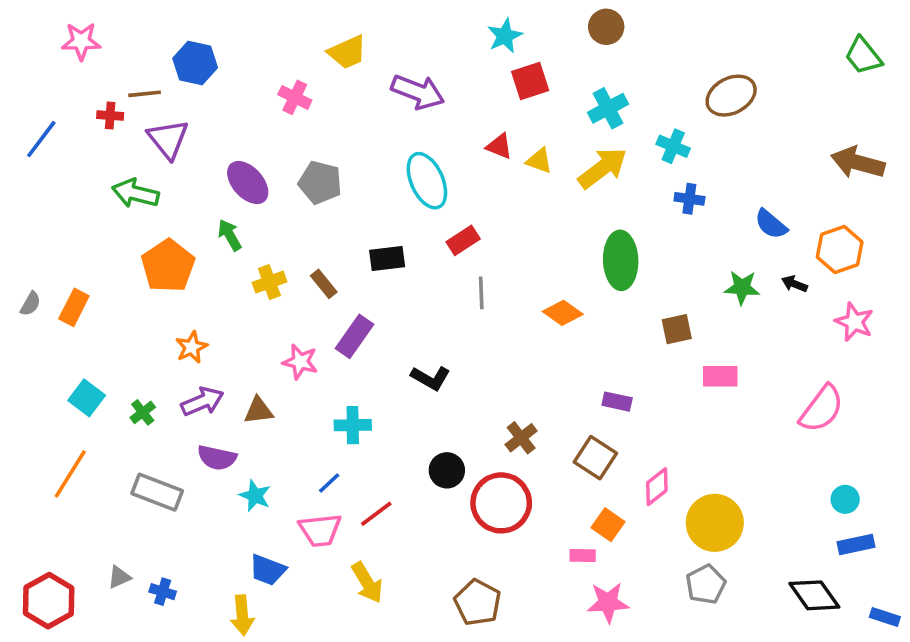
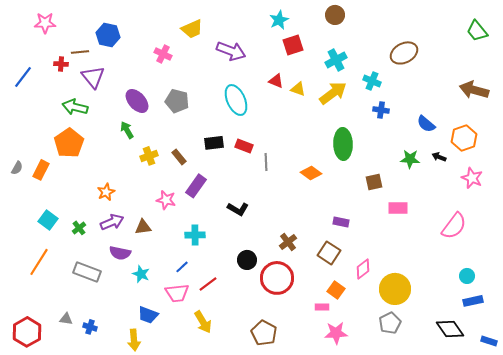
red rectangle: (463, 240) -> (244, 146), moved, turned 54
orange pentagon: (168, 266) -> (69, 143), moved
gray triangle: (119, 577) -> (66, 319), turned 32

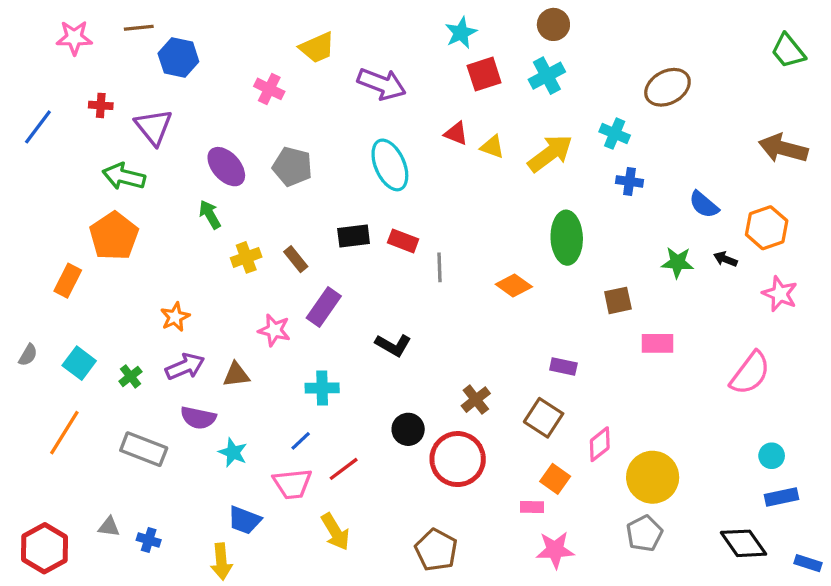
brown line: (80, 52) -> (139, 28), moved
cyan cross: (336, 60) -> (547, 76), moved
gray semicircle: (17, 168) -> (28, 355), moved

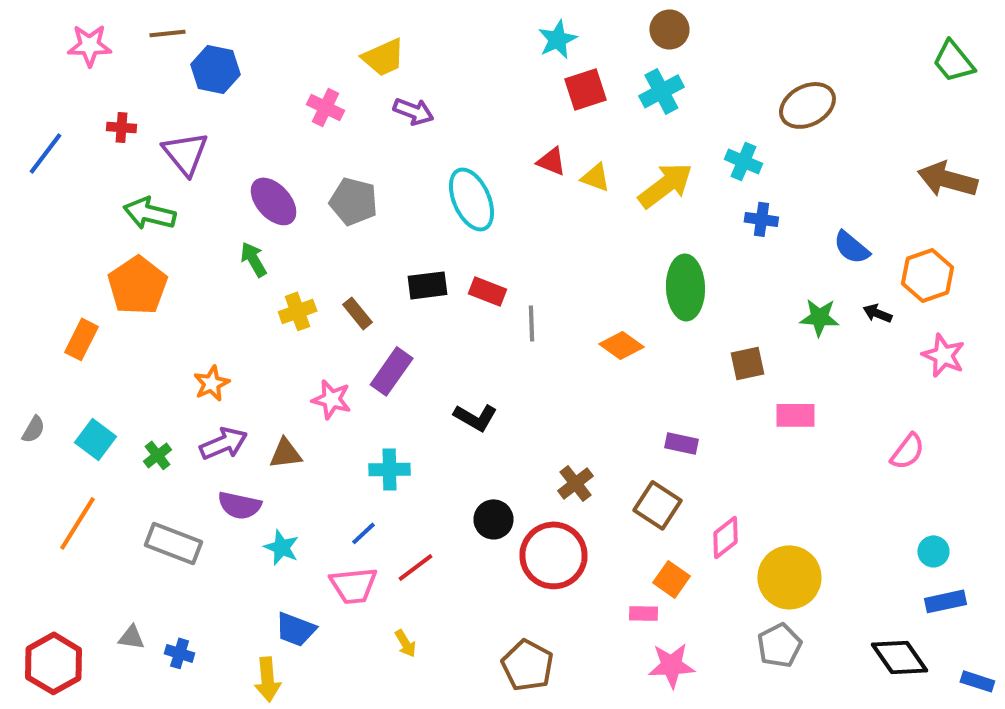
purple arrow: (382, 84) -> (414, 111), moved, size x0.7
pink semicircle: (750, 373) -> (907, 451), size x0.7
yellow arrow: (335, 532) -> (406, 643), size x0.6

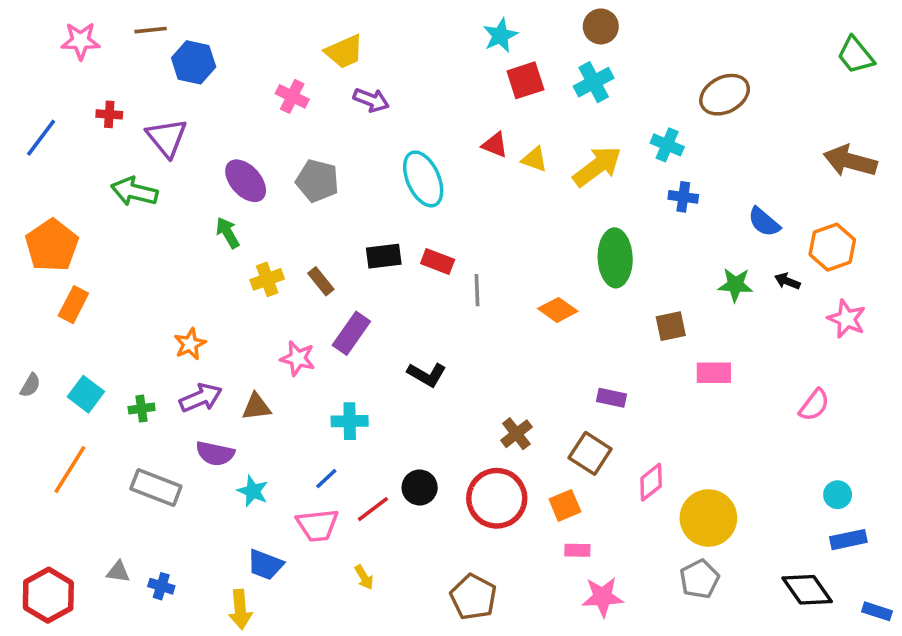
orange pentagon: (138, 285) -> (52, 245), moved
green cross: (158, 455) -> (142, 409), turned 30
black circle: (494, 519) -> (420, 488), moved
orange square: (671, 579) -> (565, 505), moved, turned 32

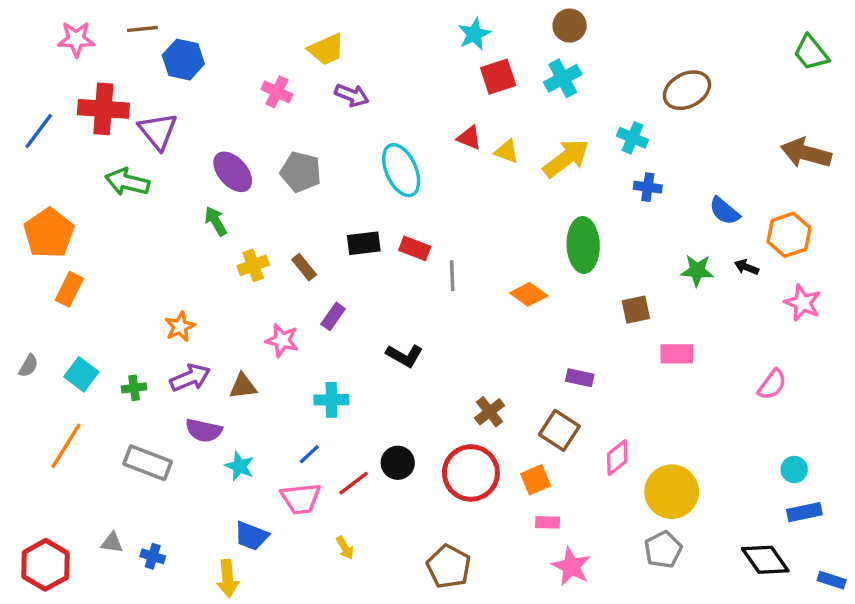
red cross: (109, 114) -> (103, 109), size x2.0
purple rectangle: (351, 333) -> (333, 316), size x0.7
pink star: (603, 597) -> (571, 567), turned 30

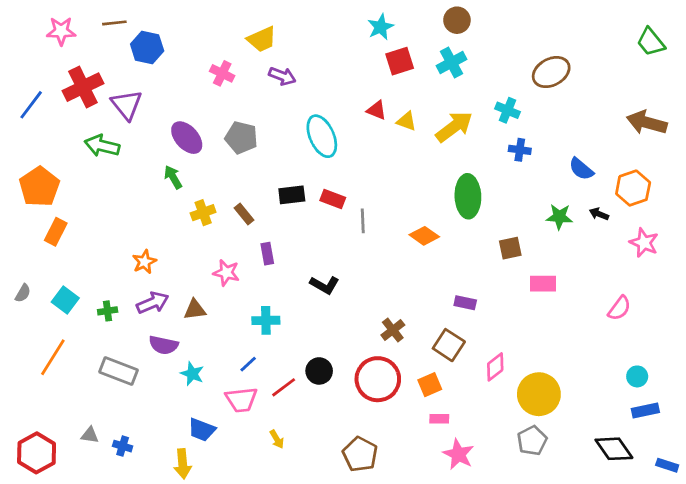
red cross: (103, 109) -> (83, 87), turned -30
purple rectangle: (333, 316) -> (267, 254), turned -45

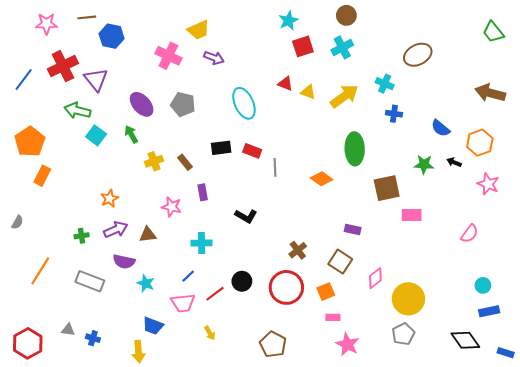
pink cross: (222, 73) -> (168, 56), size x1.4
brown square: (510, 248) -> (387, 188), size x1.5
cyan square: (65, 300) -> (96, 135), moved

